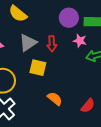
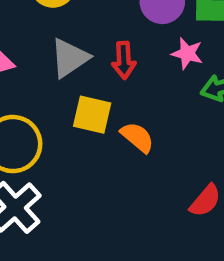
orange semicircle: (55, 99) -> (137, 137), moved

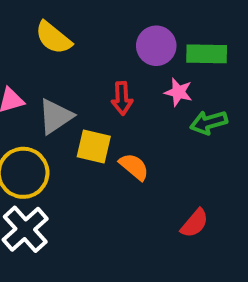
gray triangle: (69, 58) -> (55, 116), moved

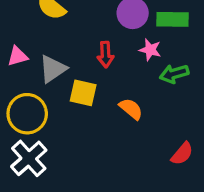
orange semicircle: (134, 167) -> (131, 109), moved
red semicircle: (195, 223) -> (182, 154), moved

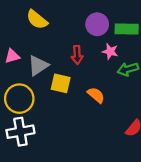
white cross: (29, 158) -> (20, 132), turned 32

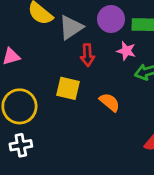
gray triangle: (38, 66) -> (71, 27), moved
white cross: (20, 132) -> (21, 145), size x0.7

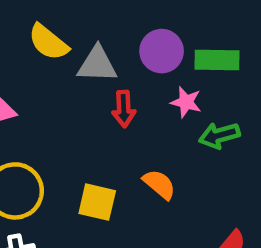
gray triangle: (71, 27) -> (97, 64), turned 36
yellow square: (68, 88) -> (97, 202), moved

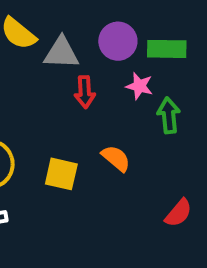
green arrow: (219, 135) -> (169, 115), turned 100

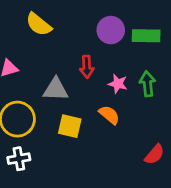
gray triangle: (61, 53) -> (56, 89), moved
pink star: (139, 86) -> (118, 84), moved

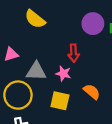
pink star: (118, 84) -> (63, 74), moved
gray triangle: (56, 89) -> (36, 71), moved

